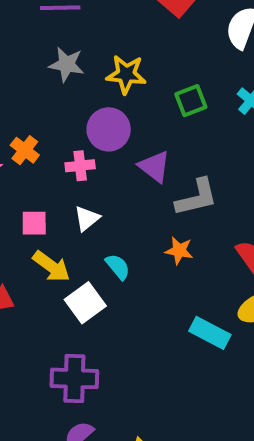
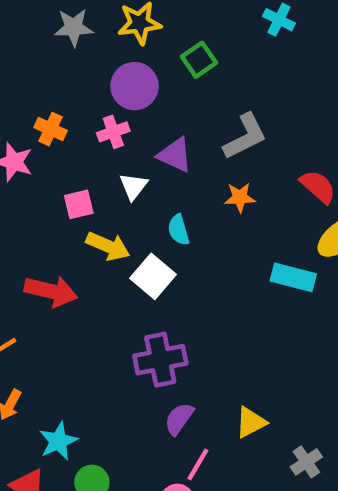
green square: (191, 101) -> (199, 60), moved
purple triangle: (154, 167) -> (175, 155), moved
cyan semicircle: (118, 267) -> (179, 230), turned -144

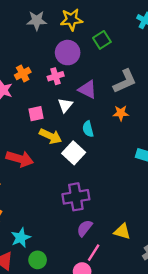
orange cross: (51, 129) -> (23, 74), turned 35
yellow triangle: (251, 422) -> (122, 231), turned 42

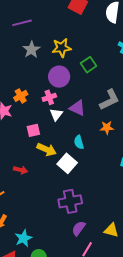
gray star: (37, 21) -> (31, 50), turned -30
white triangle: (65, 105) -> (56, 114), moved
red arrow: (20, 159) -> (21, 170), size x0.6

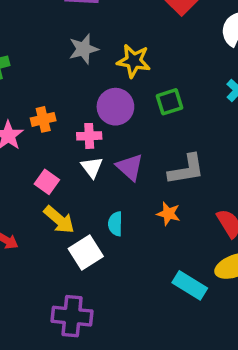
white triangle: (56, 114) -> (92, 167), turned -32
pink square: (33, 130) -> (47, 182), turned 32

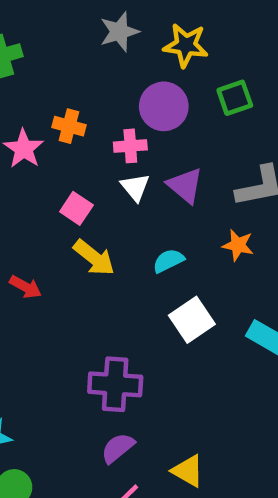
orange cross: (43, 119) -> (69, 126), turned 30
cyan semicircle: (115, 224) -> (168, 261), turned 65
white square: (86, 253) -> (192, 320), moved

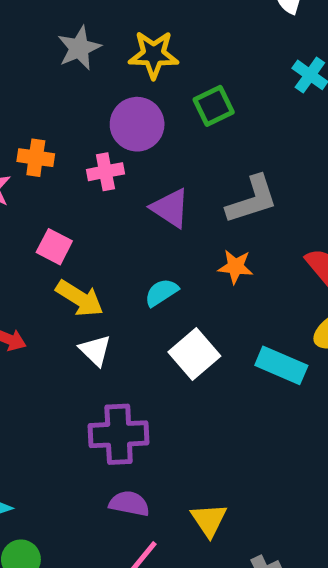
white triangle: (135, 187) -> (95, 350), moved
purple semicircle: (118, 448) -> (129, 504), turned 57
yellow triangle: (188, 471) -> (209, 520), turned 33

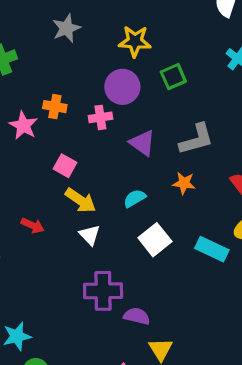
gray star: (79, 48) -> (66, 28), moved
purple semicircle: (129, 504) -> (137, 316), moved

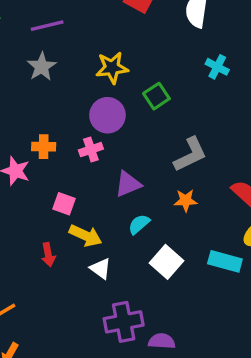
purple triangle: (142, 143) -> (128, 184), moved, turned -48
red arrow: (33, 225) -> (48, 255), moved, turned 65

